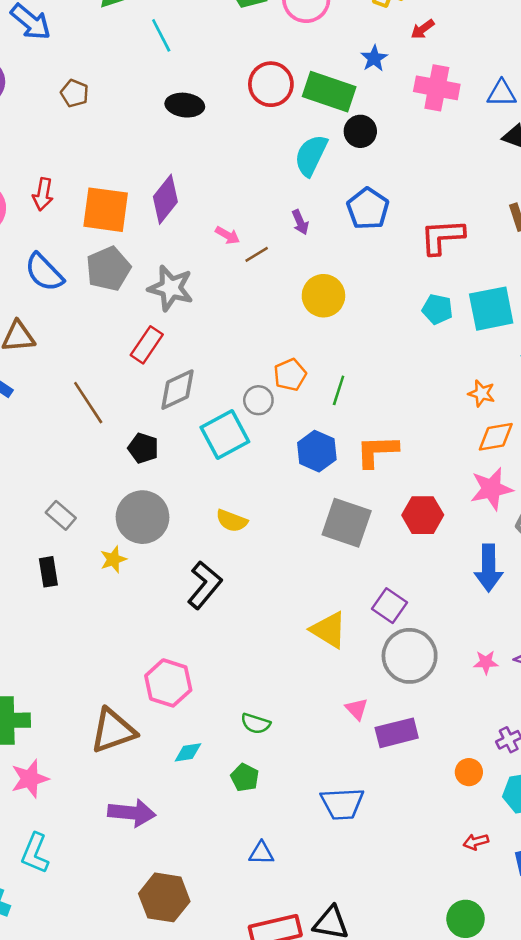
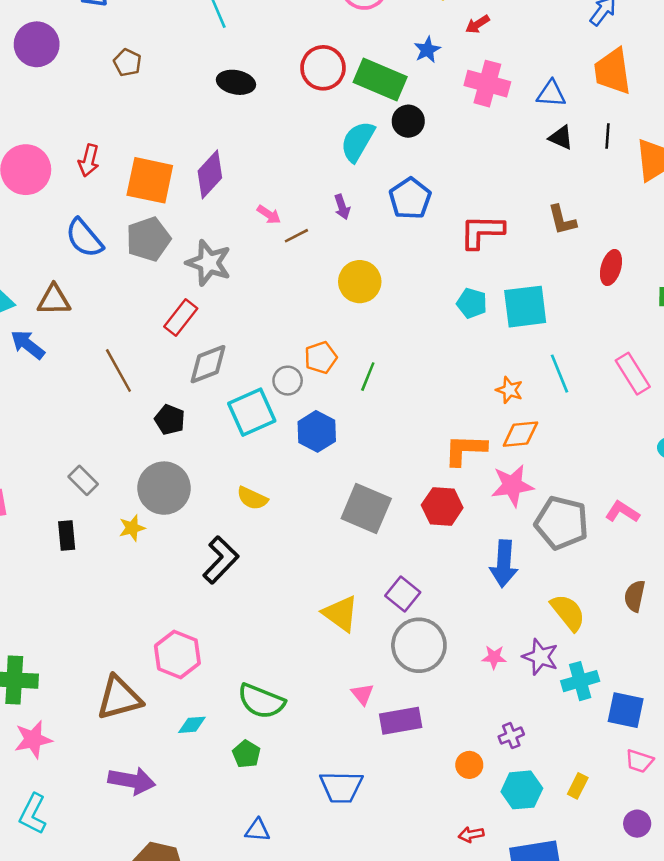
blue hexagon: (317, 451) -> (317, 431), moved
orange L-shape: (377, 451) -> (465, 450), moved
green semicircle: (256, 724) -> (261, 701), size x1.6

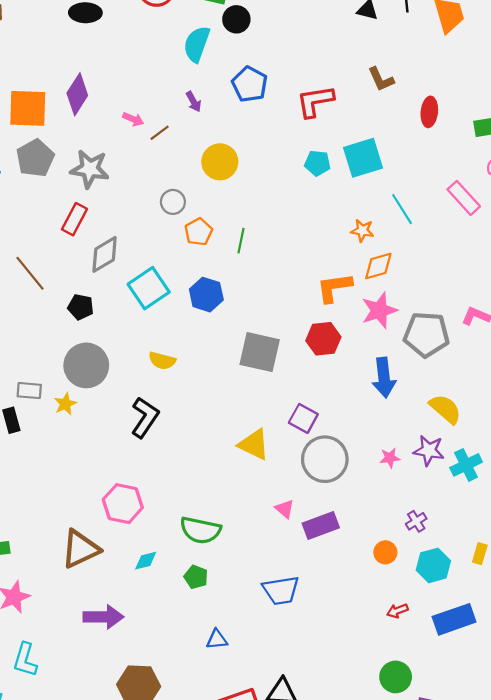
gray circle: (288, 381) -> (173, 202), moved
gray rectangle: (83, 480) -> (29, 391), moved, turned -30

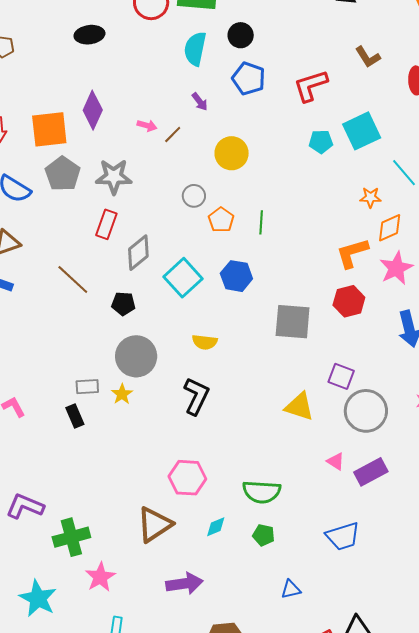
black circle: (236, 19) -> (241, 35), moved

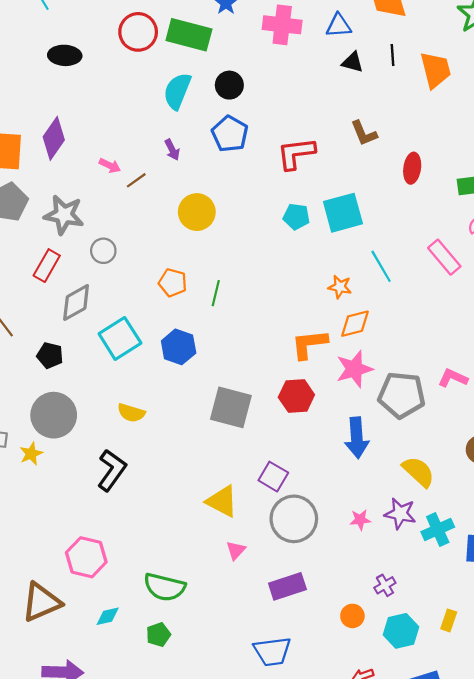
gray circle: (194, 196) -> (103, 251), moved
orange pentagon: (221, 220) -> (173, 283), turned -30
pink triangle: (336, 461) -> (236, 550), moved, turned 30
green pentagon: (264, 535) -> (158, 635), turned 30
blue trapezoid: (343, 536) -> (272, 651), moved

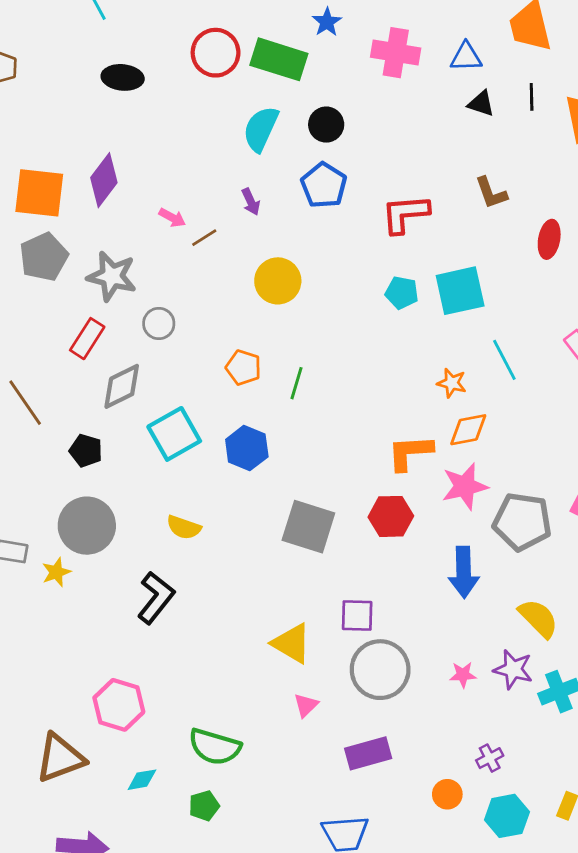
purple square: (273, 477) -> (357, 616), turned -32

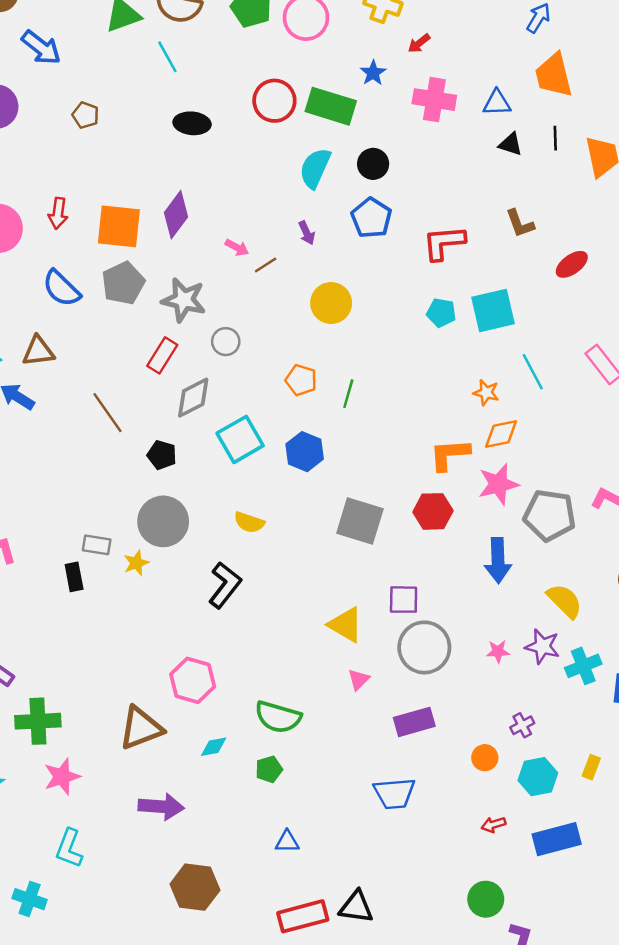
red ellipse: (549, 239) -> (572, 264), turned 44

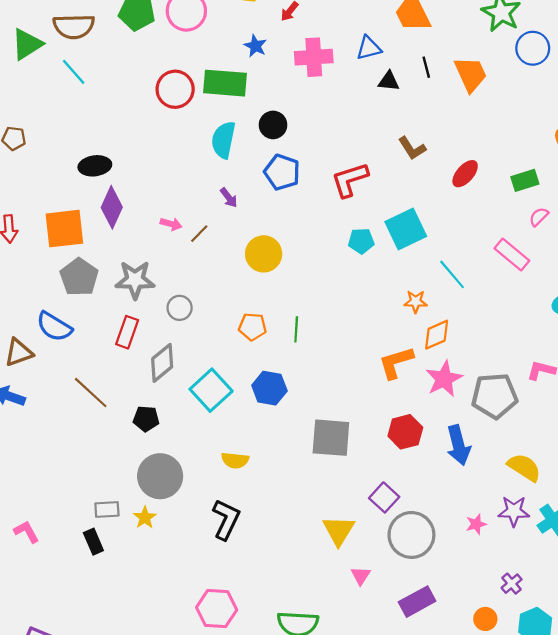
black ellipse: (192, 123) -> (95, 166), moved
blue semicircle: (61, 288) -> (54, 327), moved
red hexagon: (433, 511) -> (405, 432), moved
purple square: (404, 600) -> (384, 497), turned -36
yellow triangle: (346, 625) -> (339, 531), turned 44

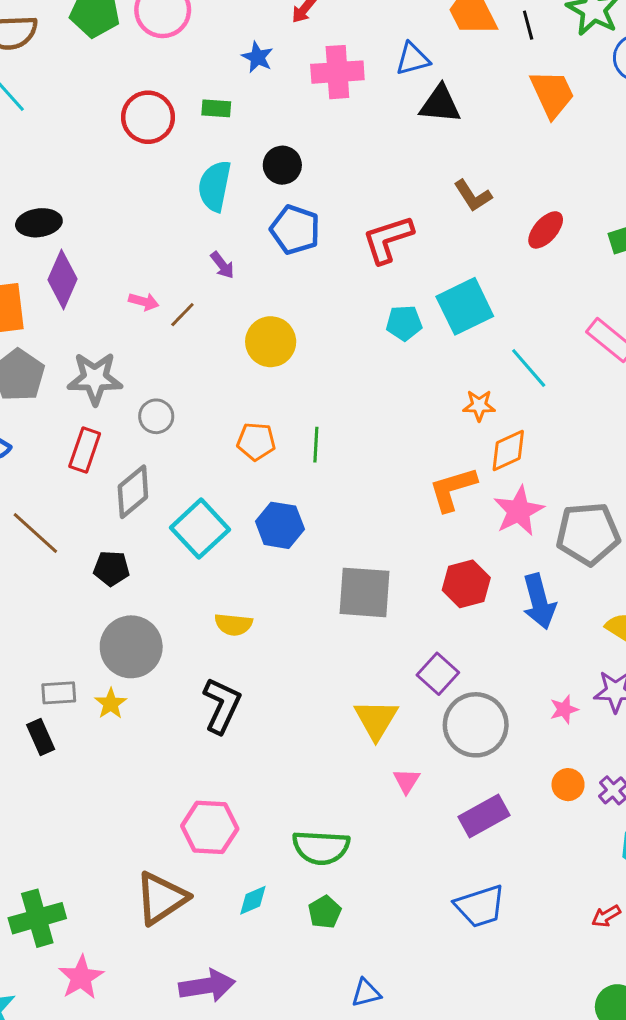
black line: (426, 67) -> (528, 25), moved
black triangle: (389, 81) -> (440, 104), size x1.4
green rectangle: (225, 83) -> (216, 108), size x0.5
orange circle: (485, 619) -> (568, 785), moved

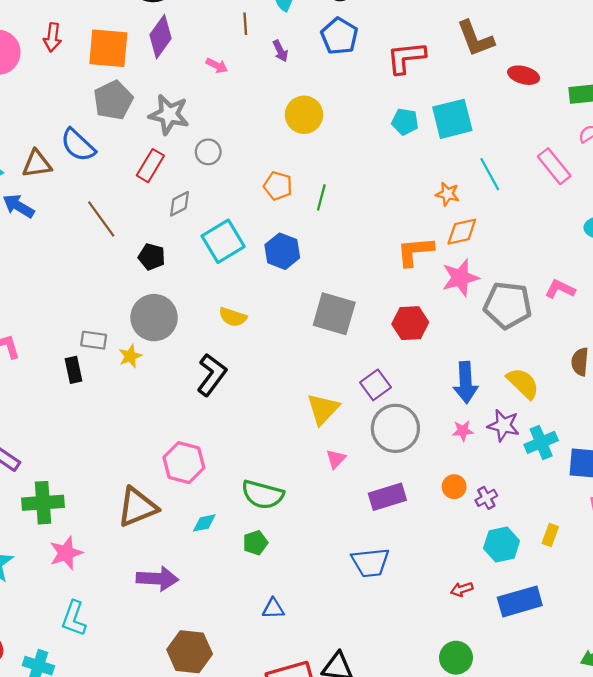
brown L-shape: (473, 196) -> (475, 39), size x1.4
red ellipse: (546, 230) -> (524, 75), turned 52
brown line: (182, 315) -> (245, 24), moved, turned -60
gray diamond: (133, 492) -> (179, 204), size x0.7
blue arrow: (539, 601) -> (466, 382), moved

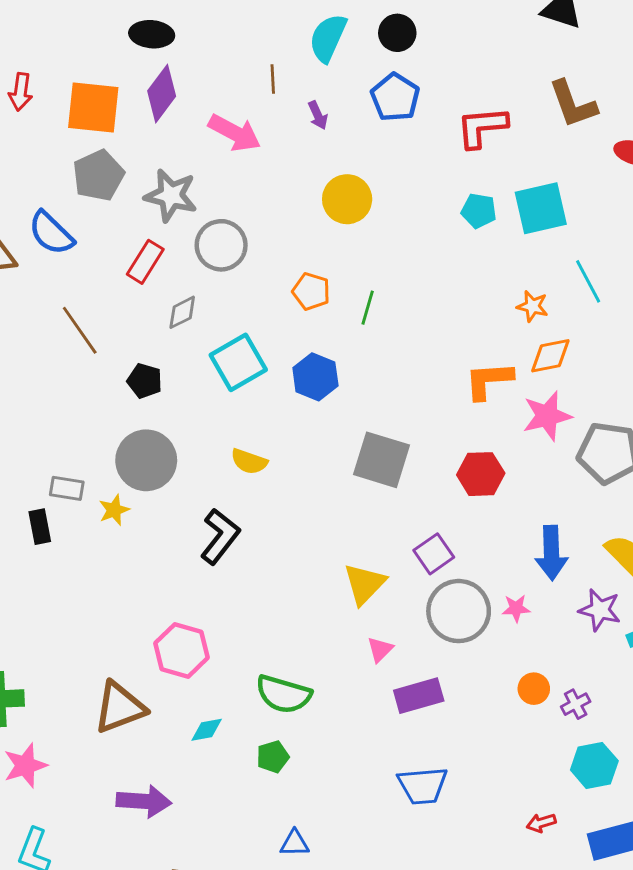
pink arrow: (217, 66) -> (235, 133), size x1.8
gray circle: (208, 152) -> (221, 245), size x1.5
pink star: (463, 431) -> (516, 608), moved
purple rectangle: (387, 497) -> (419, 696), moved

